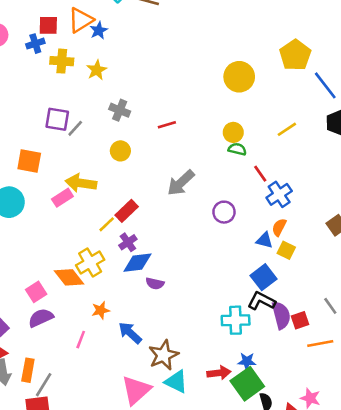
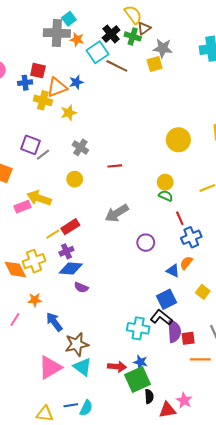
orange triangle: (81, 20) -> (57, 87), moved
yellow square: (286, 250) -> (203, 292), moved

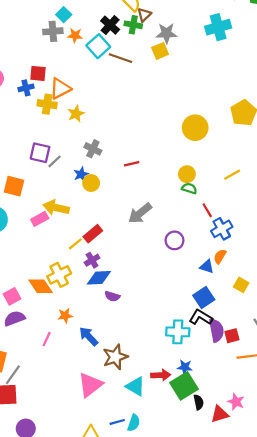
gray cross: (57, 33) -> (53, 31), size x0.7
blue star: (76, 82) -> (81, 174), moved
cyan triangle: (83, 367) -> (135, 386), moved

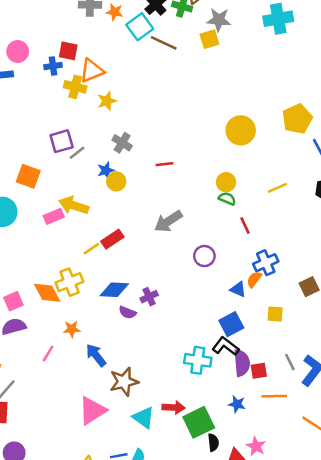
purple square: (40, 153) -> (62, 141), turned -35
blue cross: (222, 229) -> (266, 263), moved
purple cross: (92, 260) -> (149, 297), moved
yellow square: (241, 285) -> (275, 314), turned -32
blue star: (185, 367) -> (237, 404), moved

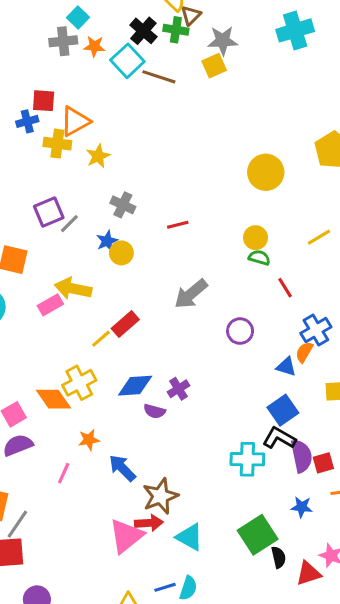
red arrow: (173, 407) -> (149, 523), moved

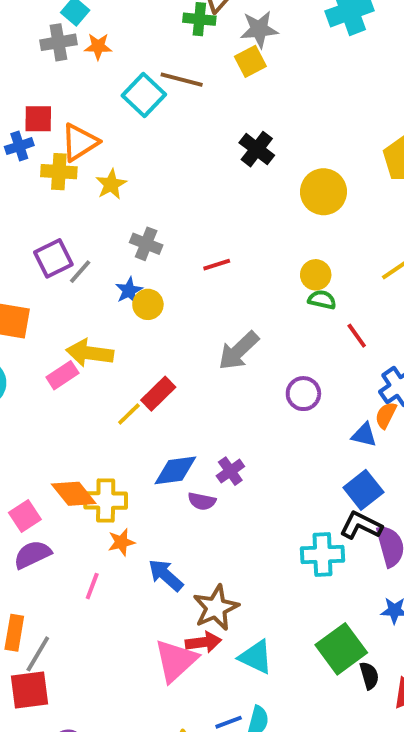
black cross: (143, 31) -> (257, 149), moved
cyan square: (127, 61) -> (144, 95), moved
yellow cross: (79, 383) -> (106, 501), moved, turned 32

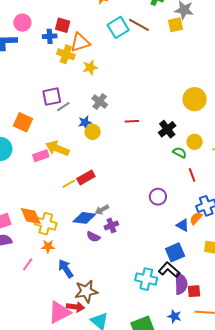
black cross: (257, 149) -> (167, 129), moved
yellow circle: (316, 275) -> (195, 142), moved
gray arrow: (239, 351) -> (102, 210), moved, size x0.6

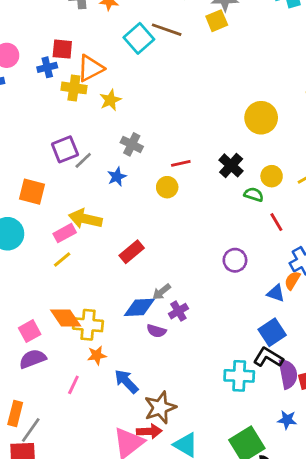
yellow circle: (93, 132) -> (167, 187), moved
yellow line: (69, 184) -> (62, 260), moved

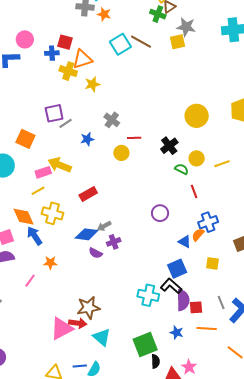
gray cross: (132, 144) -> (112, 120), moved
orange diamond: (66, 318) -> (24, 217), moved
yellow cross: (88, 325) -> (53, 213), moved
blue arrow: (126, 381) -> (35, 236), moved

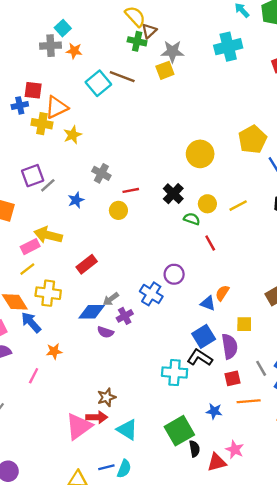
blue cross: (208, 222) -> (151, 294), moved, turned -30
purple semicircle: (183, 300) -> (230, 346), moved
brown star: (88, 308) -> (107, 397), size x0.7

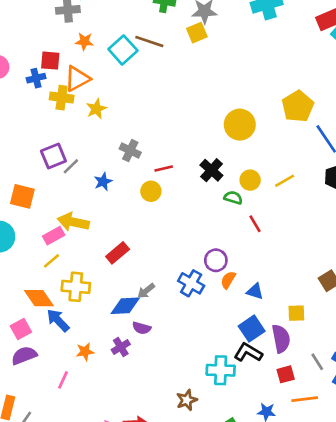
orange star: (74, 51) -> (84, 41), moved
orange semicircle: (222, 293) -> (228, 280), moved
purple cross: (125, 316) -> (121, 347), moved
brown star: (107, 397) -> (187, 400), moved

